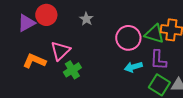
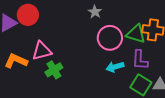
gray star: (86, 19) -> (95, 12), moved
pink triangle: (60, 51) -> (42, 51), turned 30

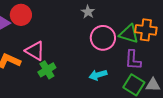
pink triangle: (42, 51) -> (35, 51), turned 45
cyan arrow: (115, 67) -> (98, 75), moved

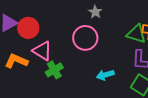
red circle: (21, 15) -> (28, 28), moved
pink circle: (103, 38) -> (85, 38), moved

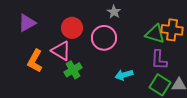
red circle: (28, 28) -> (72, 28), moved
orange L-shape: (16, 61) -> (35, 61), turned -85

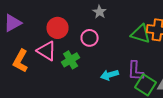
pink circle: (104, 38) -> (90, 38), size x0.7
purple L-shape: (159, 60) -> (136, 71), moved
green cross: (73, 70) -> (71, 60), moved

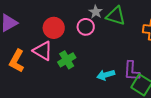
green triangle: (141, 34) -> (116, 16), moved
pink circle: (90, 38) -> (86, 27), moved

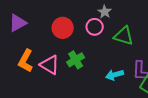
green triangle: (116, 16) -> (124, 36), moved
pink triangle: (43, 51) -> (50, 65), moved

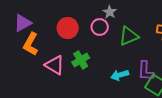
green triangle: (124, 36) -> (129, 36), turned -40
orange L-shape: (26, 61) -> (31, 44), moved

